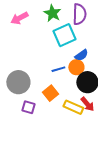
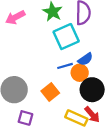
blue line: (58, 69) -> (65, 66), moved
orange square: (50, 93) -> (50, 92), moved

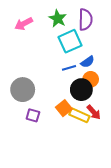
orange circle: (80, 73) -> (91, 79), moved
black circle: (92, 90) -> (81, 90), moved
orange square: (50, 92) -> (64, 108), moved

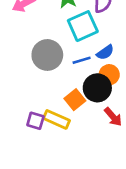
gray circle: (23, 90) -> (47, 55), moved
orange square: (64, 108) -> (75, 100), moved
yellow rectangle: (79, 115) -> (57, 119), moved

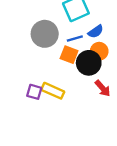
orange square: (75, 100) -> (69, 55), moved, turned -30

